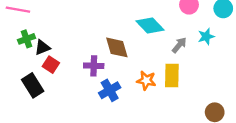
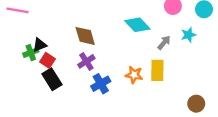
green cross: (26, 39) -> (31, 53), moved
brown diamond: (117, 47) -> (85, 36), moved
purple cross: (94, 66) -> (86, 61), turned -35
black rectangle: (33, 85) -> (52, 79), moved

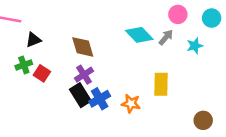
gray arrow: (164, 43) -> (166, 37), moved
black triangle: (40, 45) -> (33, 40), moved
orange star: (134, 75) -> (131, 104), moved
black rectangle: (52, 79) -> (80, 95), moved

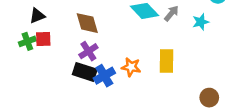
red square: (42, 73) -> (43, 39), moved, turned -35
black rectangle: (80, 95) -> (85, 72), turned -40
orange star: (131, 104) -> (131, 67), moved

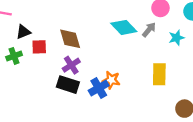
red square: (43, 39) -> (39, 47), moved
yellow rectangle: (167, 61) -> (159, 74), moved
blue cross: (104, 76) -> (99, 88), moved

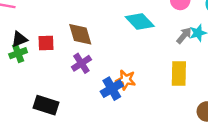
gray arrow: (149, 30) -> (184, 35), moved
black triangle: (23, 32) -> (19, 39), moved
black rectangle: (68, 85) -> (46, 105), moved

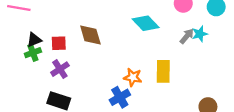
purple cross: (81, 63) -> (60, 69), moved
yellow rectangle: (179, 73) -> (163, 71), moved
blue cross: (112, 89) -> (120, 97), moved

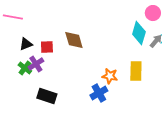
cyan diamond: (146, 23) -> (139, 33), moved, turned 60
green cross: (33, 53) -> (25, 68), moved, turned -32
purple cross: (60, 69) -> (36, 64), moved

